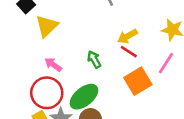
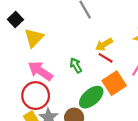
pink arrow: (53, 65) -> (40, 71), size x1.6
green ellipse: (84, 97) -> (91, 97), moved

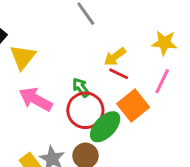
red circle: (36, 96) -> (85, 110), moved

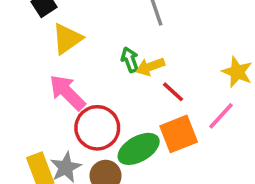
yellow arrow: (115, 57) -> (150, 67), moved
green arrow: (81, 87) -> (130, 60), moved
red circle: (85, 110) -> (97, 128), moved

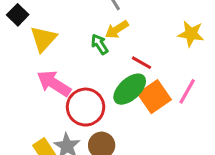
yellow arrow: (150, 67) -> (117, 30), moved
pink line: (221, 116) -> (187, 91), moved
green ellipse: (139, 149) -> (130, 89), moved

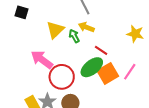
black square: (18, 15) -> (21, 12), turned -32
yellow arrow: (117, 30) -> (86, 27), turned 49
yellow triangle: (43, 39) -> (55, 30), moved

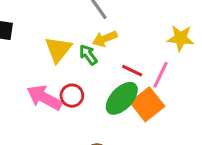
yellow arrow: (86, 27) -> (105, 39), turned -35
pink line: (130, 72) -> (160, 75), moved
red circle: (62, 77) -> (72, 96), moved, size x0.6

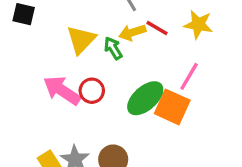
yellow star: (180, 38) -> (198, 24), moved
red line: (132, 71) -> (157, 28), moved
orange square: (147, 104) -> (172, 107), turned -32

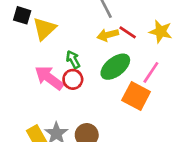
yellow triangle: (81, 40) -> (44, 29), moved
green arrow: (113, 48) -> (73, 60), moved
green ellipse: (145, 98) -> (115, 67), moved

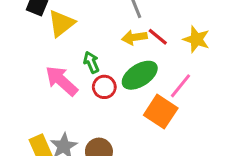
red circle: (73, 79) -> (104, 87), moved

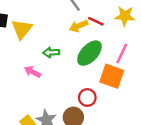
green arrow: (91, 62) -> (51, 52), turned -56
pink arrow: (61, 81) -> (32, 72), size x0.6
red circle: (104, 87) -> (87, 98), moved

